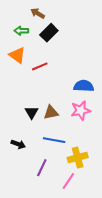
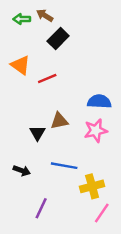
green arrow: (21, 31) -> (22, 19), moved
brown triangle: (51, 112) -> (59, 121), moved
purple line: (42, 168) -> (41, 208), moved
pink line: (68, 181) -> (102, 213), moved

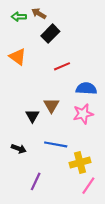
red line: (47, 78) -> (62, 66), moved
brown triangle: (59, 121) -> (51, 105), turned -49

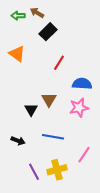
red line: (62, 66) -> (59, 63), turned -35
yellow cross: (80, 162) -> (57, 170), moved
purple line: (36, 181) -> (34, 172), turned -54
pink line: (88, 186) -> (84, 155), moved

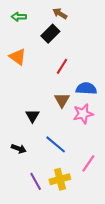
brown arrow: (37, 13) -> (60, 14), moved
brown triangle: (49, 100) -> (62, 100), moved
blue line: (53, 137) -> (56, 144), turned 30

